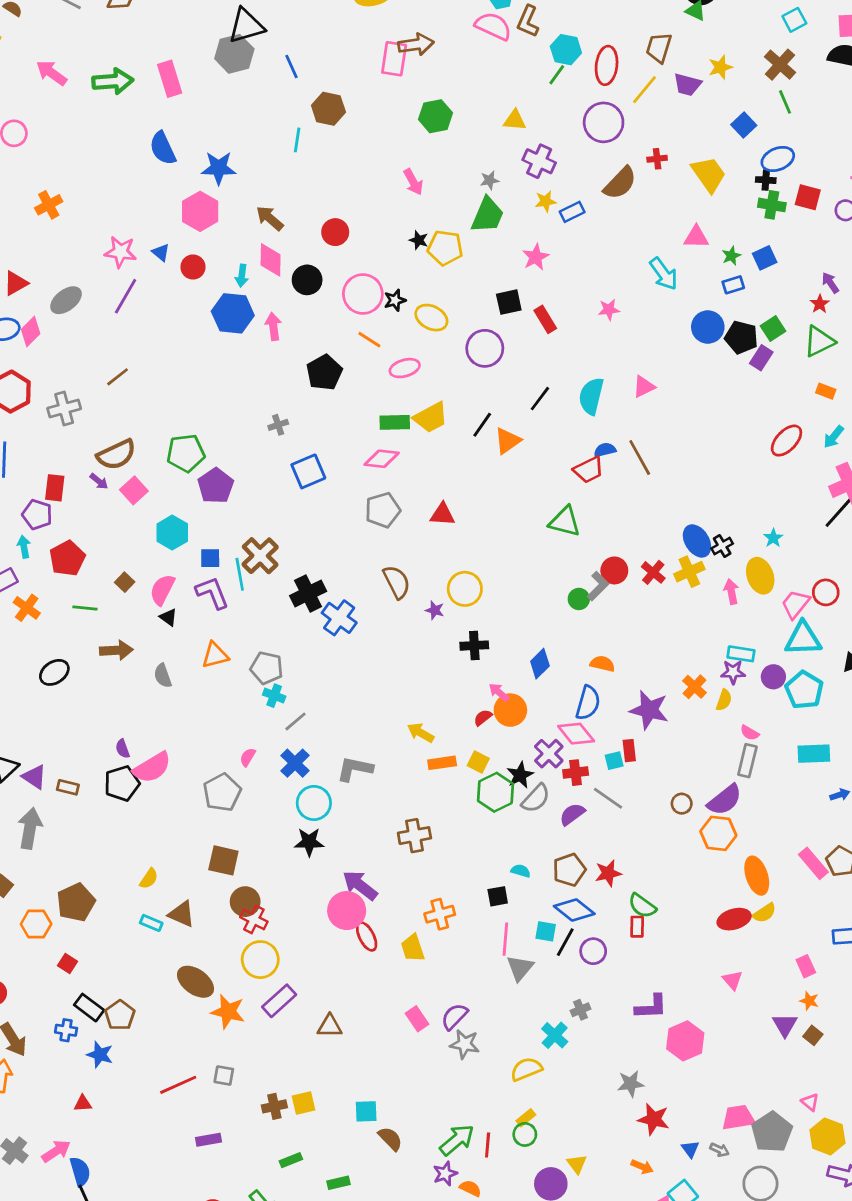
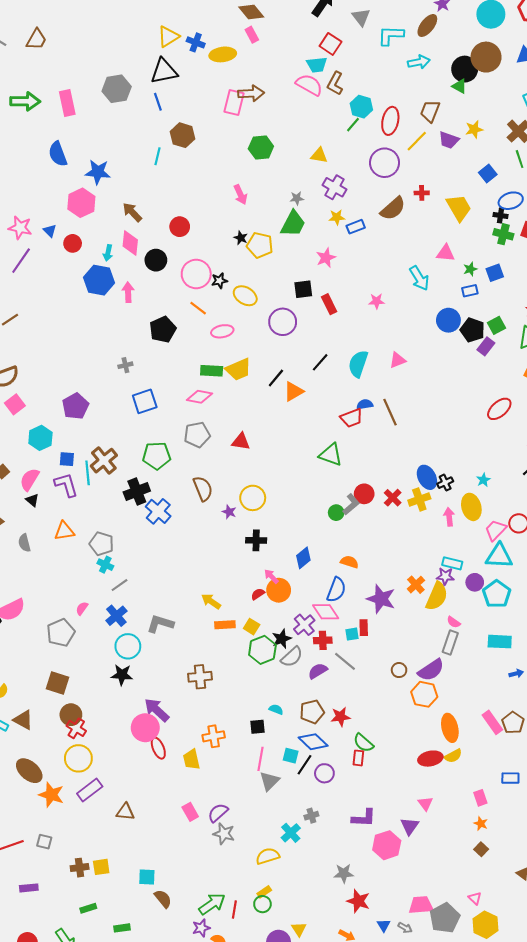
black triangle: (246, 26) -> (164, 71), moved
green pentagon: (186, 453) -> (157, 456), moved
yellow semicircle: (724, 700) -> (437, 596), size x1.8
purple triangle: (785, 1025) -> (410, 826), moved

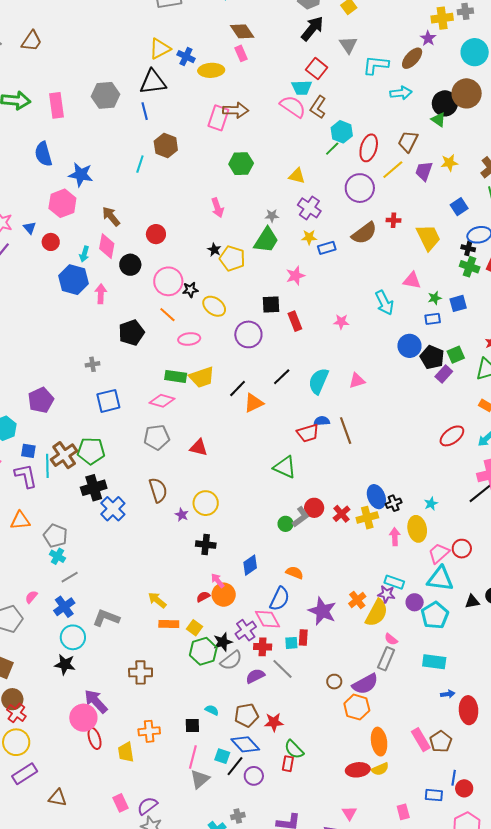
purple trapezoid: (449, 140) -> (424, 171), turned 85
green pentagon: (157, 456) -> (91, 451), moved

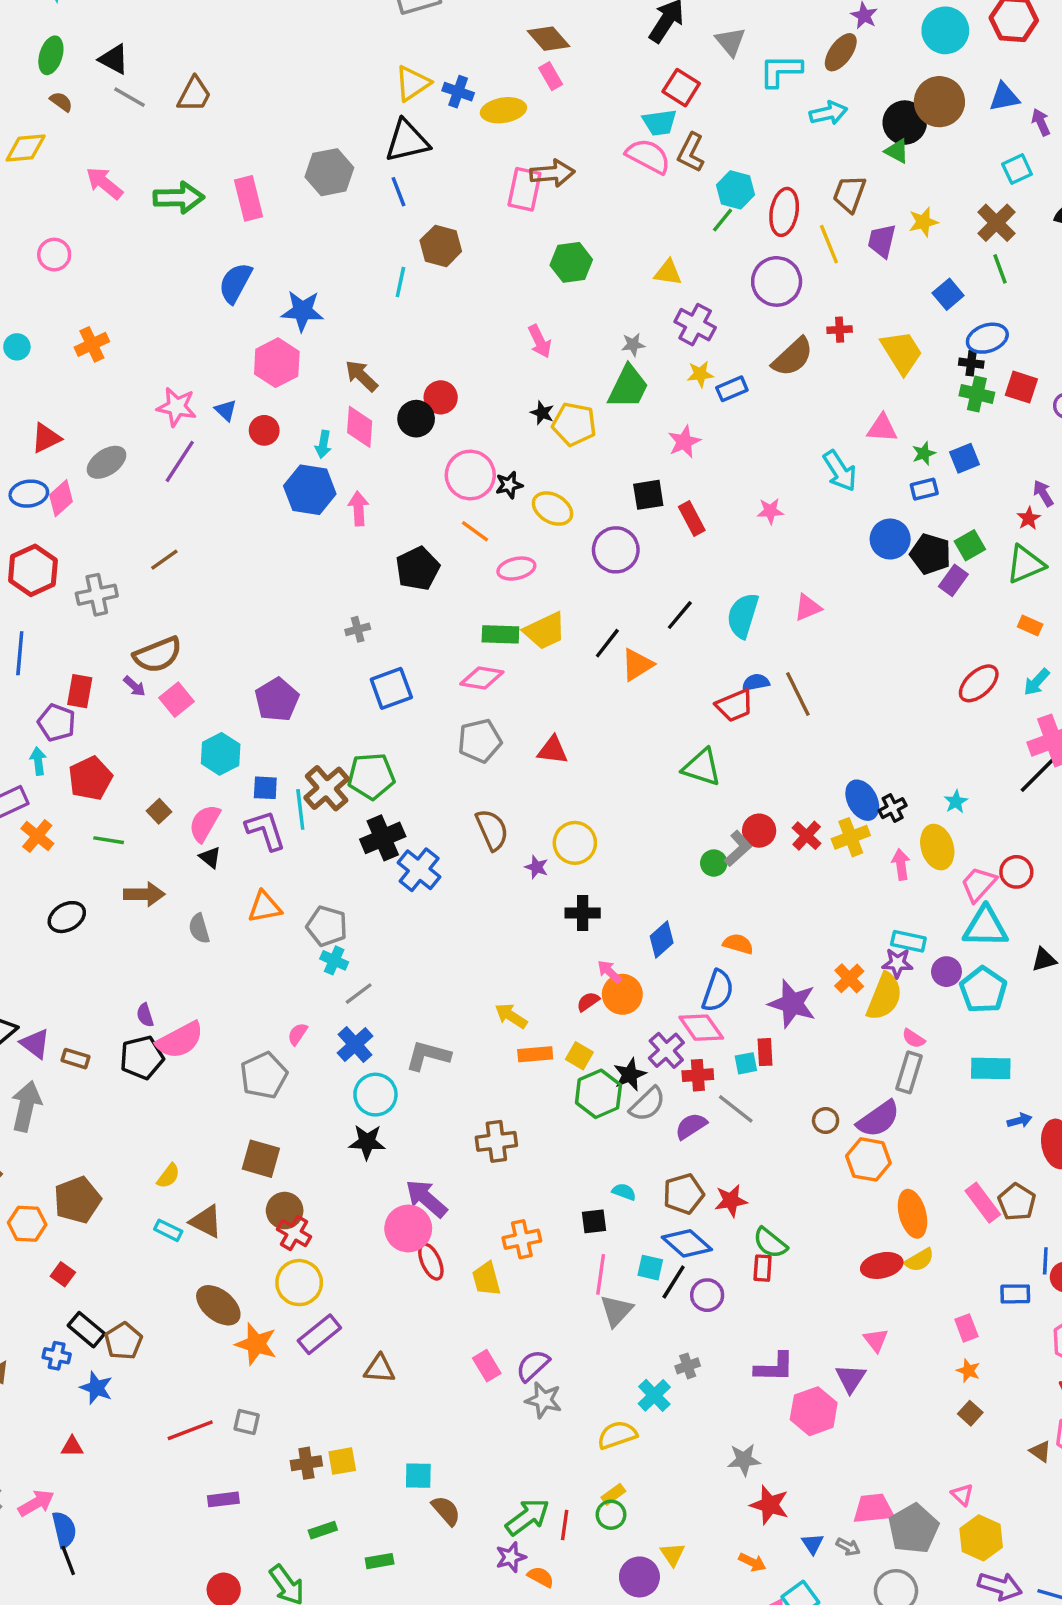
blue semicircle: (43, 154) -> (235, 283), turned 50
yellow line: (393, 170) -> (829, 244), turned -65
black circle: (130, 265) -> (416, 419), moved

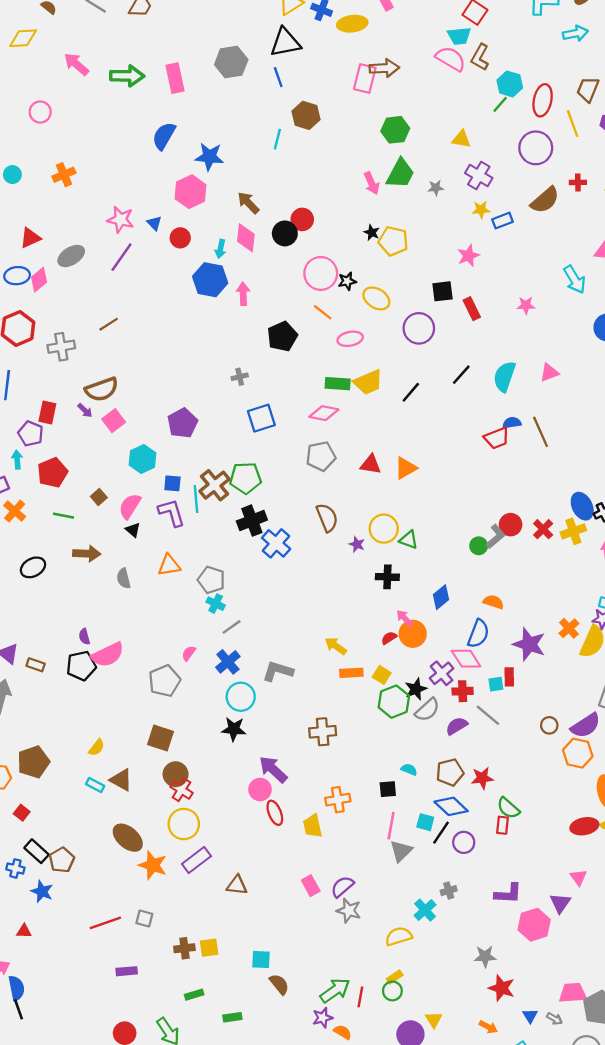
green trapezoid: (628, 387) -> (400, 174), moved
orange triangle: (637, 665) -> (406, 468), moved
green triangle: (702, 767) -> (409, 540), moved, size x0.7
pink circle: (408, 1228) -> (260, 790), size x0.7

